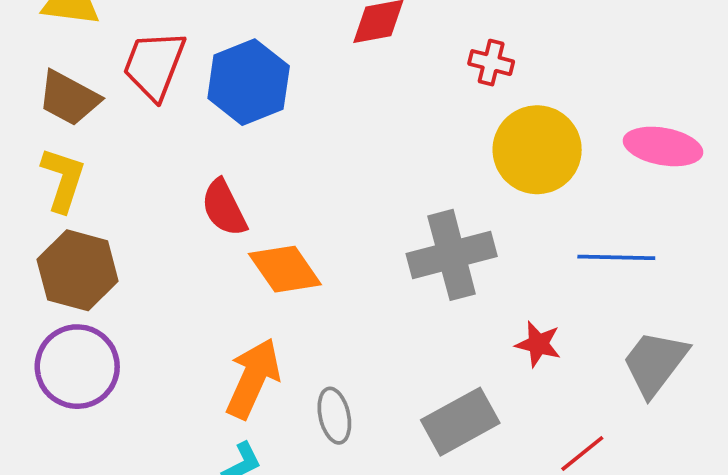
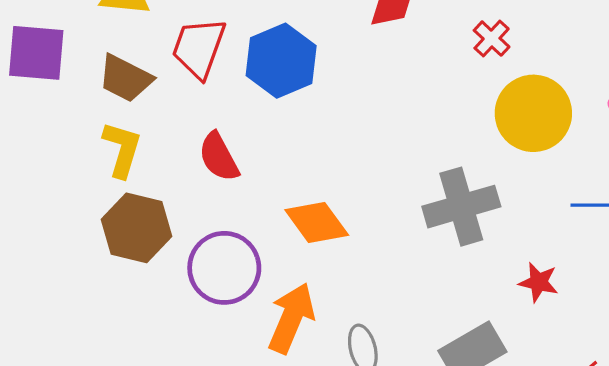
red cross: (491, 63) -> (492, 39), turned 30
red semicircle: (224, 208) -> (219, 157), moved
purple circle: (77, 367) -> (224, 268), moved

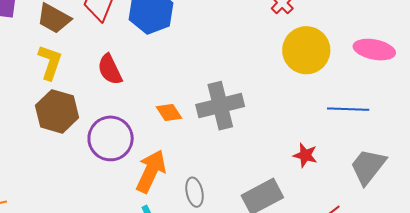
gray cross: (461, 207) -> (220, 106), moved
orange diamond: (317, 222) -> (169, 113), size x0.7

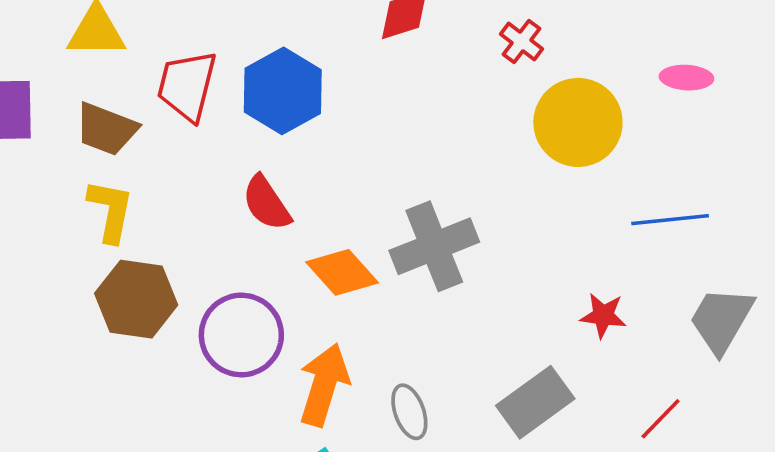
pink ellipse: (374, 50) -> (686, 78), moved, size x0.7
red semicircle: (110, 69) -> (266, 203), moved
orange diamond: (169, 113) -> (342, 272), size x1.4

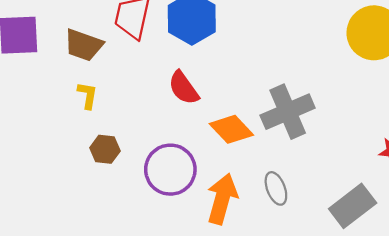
yellow L-shape: (111, 211) -> (88, 95), size x0.7
brown hexagon: (136, 299) -> (105, 149), size x0.6
gray ellipse: (409, 412) -> (276, 188), moved

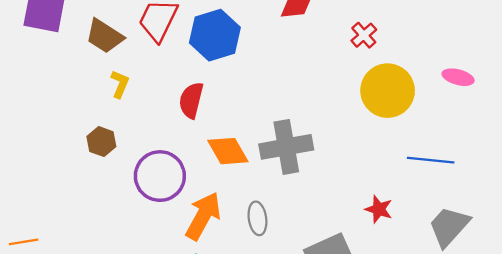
red semicircle: (184, 88) -> (191, 100), turned 36
yellow L-shape: (88, 95) -> (120, 84), moved

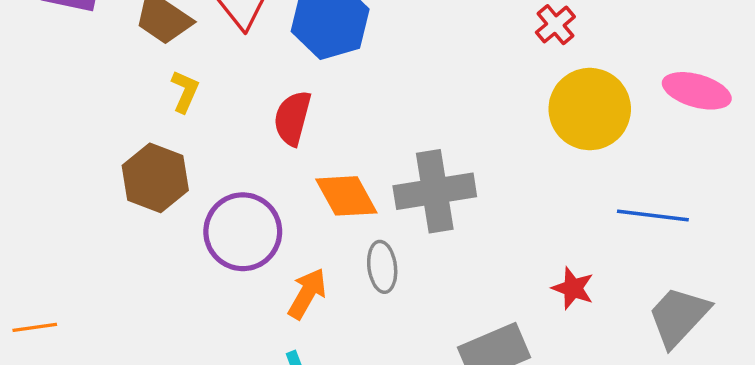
pink ellipse: (458, 77) -> (697, 91), size x1.4
brown hexagon: (101, 142) -> (155, 178), size x1.5
orange arrow: (203, 216) -> (307, 294), size x0.7
gray ellipse: (257, 218) -> (382, 267), moved

